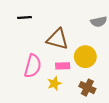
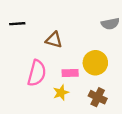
black line: (25, 17) -> (17, 24), moved
brown triangle: (57, 39) -> (54, 40), moved, size x0.7

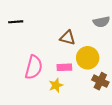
brown triangle: (54, 40) -> (68, 38), moved
brown cross: (98, 97) -> (100, 81), moved

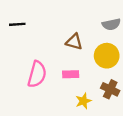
yellow circle: (88, 58) -> (107, 56), moved
yellow star: (56, 85) -> (83, 101), moved

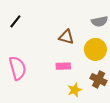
black line: (17, 24) -> (15, 21), turned -48
pink semicircle: (37, 74) -> (17, 68), moved, turned -30

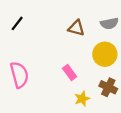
brown triangle: (66, 37) -> (76, 28), moved
pink rectangle: (63, 66) -> (70, 72), turned 56

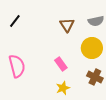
brown triangle: (76, 28) -> (67, 25), turned 42
yellow star: (82, 99) -> (63, 88), moved

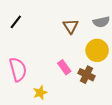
brown cross: (95, 77) -> (86, 75), moved
yellow star: (63, 88) -> (40, 93), moved

